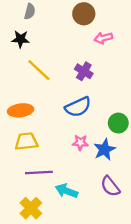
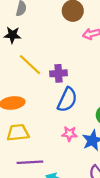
purple cross: (84, 71) -> (58, 73), moved, turned -35
blue semicircle: (78, 107) -> (67, 100), turned -40

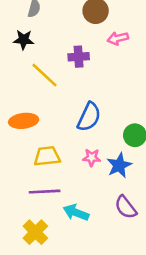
purple cross: (58, 73) -> (79, 57), moved
yellow trapezoid: (18, 133) -> (47, 156), moved

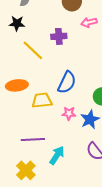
yellow trapezoid: (47, 156) -> (42, 100), moved
cyan arrow: (76, 212) -> (57, 155), turned 102

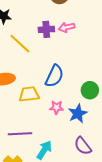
pink arrow: (89, 22) -> (67, 27), moved

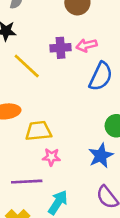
blue semicircle: (54, 76) -> (101, 76), moved
pink star: (56, 107) -> (51, 157), moved

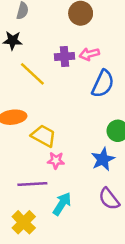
yellow trapezoid: (38, 131) -> (43, 136), turned 35

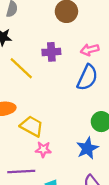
pink arrow: (89, 54) -> (90, 50), moved

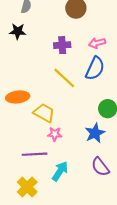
yellow line: (21, 68) -> (64, 78), moved

